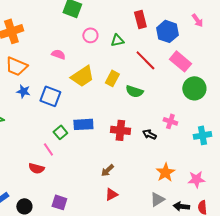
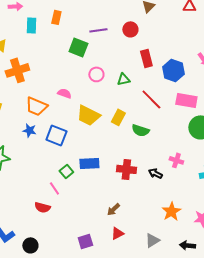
pink rectangle: (180, 61) -> (186, 100), turned -30
orange trapezoid: (16, 66) -> (36, 106), moved
yellow trapezoid: (82, 76) -> (88, 115), turned 60
gray triangle: (157, 199) -> (152, 240), moved
purple square: (59, 202) -> (85, 241), moved, turned -35

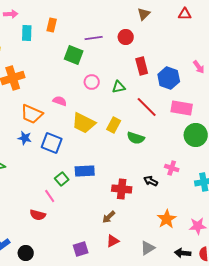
red cross: (126, 169) -> (122, 189), moved

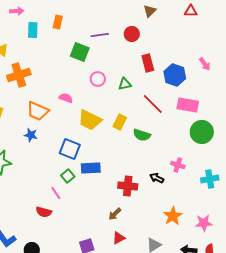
blue square: (52, 143) -> (70, 149), moved

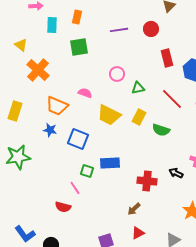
green square: (80, 52) -> (79, 47), moved, turned -30
orange cross: (19, 75) -> (38, 70), turned -30
green triangle: (125, 84) -> (138, 88), moved
blue square: (70, 149) -> (78, 139), moved
green square: (68, 176) -> (87, 171), turned -32

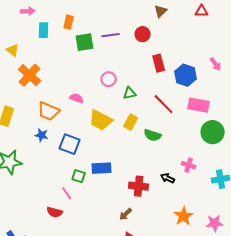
green square: (79, 47) -> (85, 42), moved

